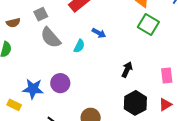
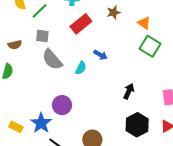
gray square: (41, 14) -> (42, 36), turned 32
blue star: (33, 89) -> (41, 123), moved, turned 30

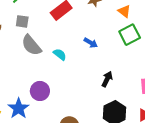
green square: (150, 46) -> (130, 35), turned 30
blue arrow: (100, 55) -> (91, 43), moved
cyan semicircle: (81, 68) -> (60, 54), turned -80

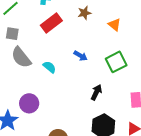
green square: (130, 35) -> (116, 62), moved

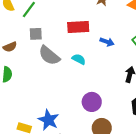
red rectangle: (51, 23) -> (78, 27), moved, turned 45
purple circle: (29, 103) -> (92, 102), moved

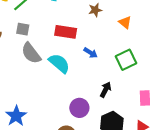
cyan semicircle: (79, 59) -> (59, 63), size x1.6
purple circle: (92, 102) -> (79, 108), moved

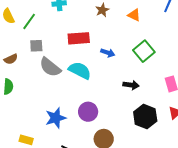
black arrow: (106, 90) -> (131, 85), turned 84
purple circle: (79, 108) -> (88, 112), moved
blue star: (16, 116) -> (56, 118), moved, turned 30

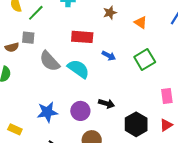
gray square: (36, 46) -> (28, 38), moved
black arrow: (131, 85) -> (107, 104), moved

